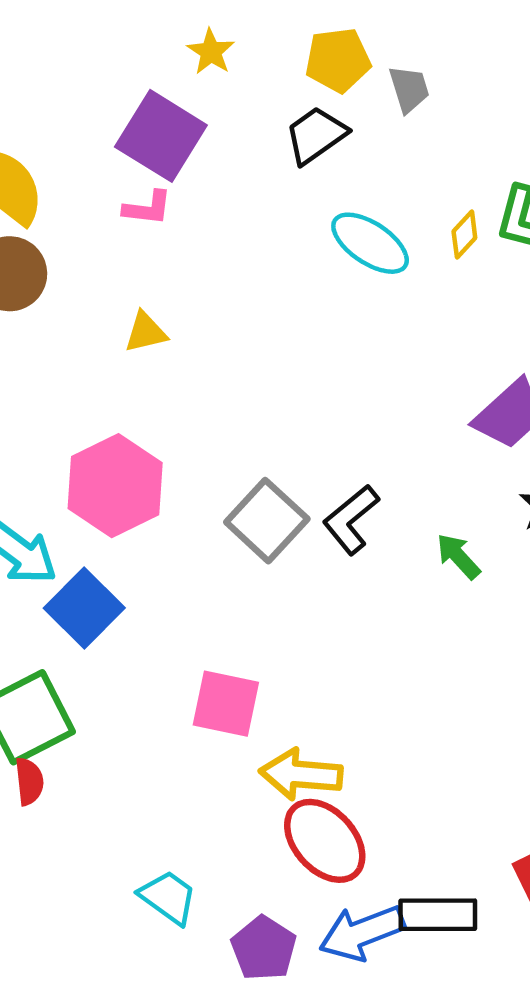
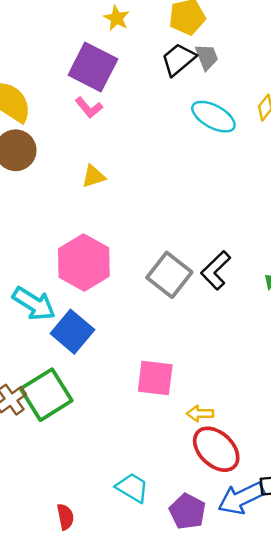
gray trapezoid: (409, 89) -> (207, 57), moved
pink L-shape: (148, 208) -> (89, 108), turned 48
yellow arrow: (301, 774) -> (200, 414), size x0.6
red semicircle: (29, 781) -> (65, 517), moved

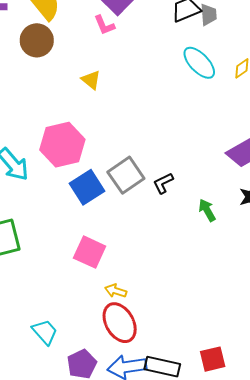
yellow triangle: (94, 176) -> (91, 80), turned 40
black L-shape: (216, 270) -> (163, 183), size x0.7
blue square: (72, 332) -> (87, 187), moved

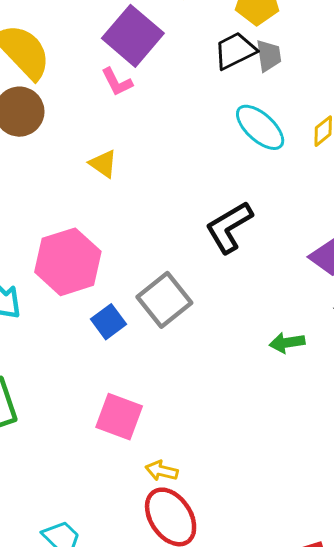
black L-shape: (163, 183) -> (229, 227), moved, size x1.6
blue square: (87, 187) -> (109, 322), size x0.7
green arrow: (207, 210) -> (287, 343), turned -65

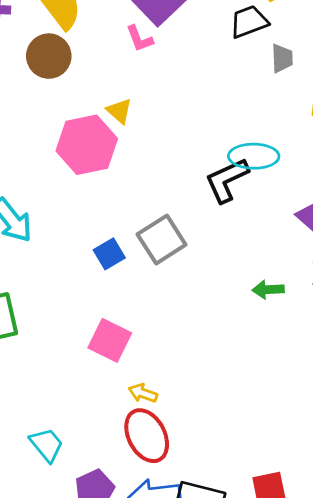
gray trapezoid: (269, 56) -> (282, 58), moved
cyan ellipse: (260, 127) -> (254, 156), moved, turned -48
pink hexagon: (68, 262) -> (87, 145), moved

